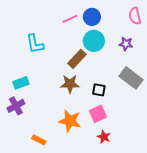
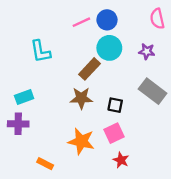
purple cross: (16, 106) -> (18, 124), turned 30

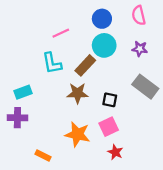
pink semicircle: (157, 19) -> (139, 15), moved
pink line: (81, 22) -> (61, 33), moved
cyan L-shape: (40, 51) -> (52, 63), moved

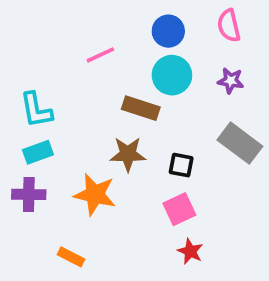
cyan L-shape: (52, 63) -> (36, 110), moved
brown rectangle: (85, 65) -> (141, 108), turned 65
orange star: (77, 134) -> (95, 194), moved

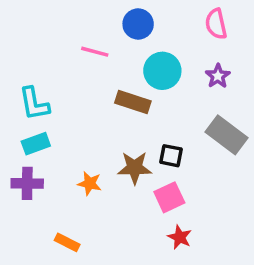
blue circle: (168, 31) -> (138, 24), moved
pink line: (100, 55) -> (95, 52), turned 40
purple star: (231, 81) -> (218, 76), turned 30
brown star: (128, 154) -> (135, 168), moved
orange star: (95, 194) -> (90, 183), size x0.6

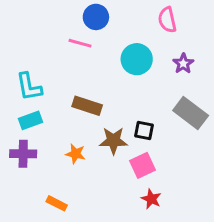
blue circle: (138, 24) -> (96, 17), moved
pink semicircle: (216, 24) -> (167, 20), moved
brown rectangle: (133, 102) -> (87, 106), moved

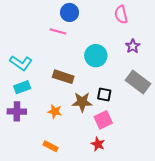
cyan circle: (137, 59) -> (96, 56), moved
cyan L-shape: (29, 87) -> (21, 63), turned -45
red star: (151, 199) -> (98, 144), moved
orange rectangle: (57, 203) -> (51, 146), moved

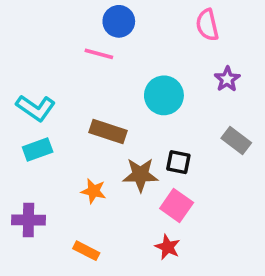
gray rectangle: (138, 82) -> (236, 141), size x0.7
purple cross: (17, 111) -> (28, 220), moved
pink square: (103, 120) -> (177, 206), turned -30

